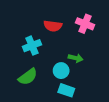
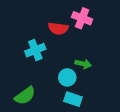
pink cross: (85, 24) -> (82, 18), moved
green semicircle: (28, 77) -> (25, 96), moved

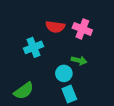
pink cross: (82, 18) -> (82, 29), moved
cyan rectangle: (73, 99) -> (69, 94), turned 49

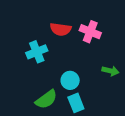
green arrow: (79, 60) -> (110, 71), moved
green semicircle: (24, 91) -> (46, 99), moved

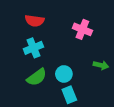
red semicircle: (61, 29) -> (35, 21), moved
green semicircle: (46, 99) -> (37, 77), moved

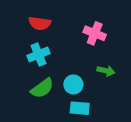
green arrow: (101, 65) -> (106, 71), moved
cyan rectangle: (69, 95) -> (80, 108), turned -63

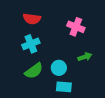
green arrow: (106, 71) -> (85, 57), turned -32

